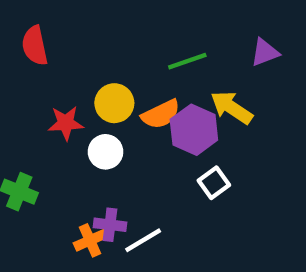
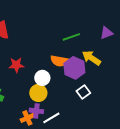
yellow circle: (114, 103) -> (38, 93), moved
orange semicircle: (161, 114) -> (59, 61), turned 36
white circle: (106, 152) -> (42, 78), moved

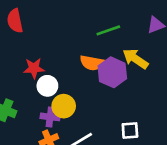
white circle: (42, 78) -> (47, 86), moved
white square: (83, 92) -> (130, 130), moved, turned 32
purple cross: (36, 111) -> (50, 117), moved

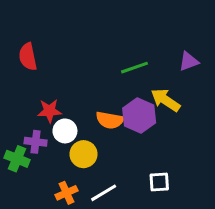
orange semicircle: (92, 63) -> (110, 120), moved
purple cross: (50, 117) -> (36, 142), moved

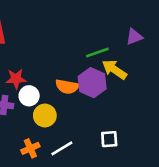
green line: (135, 68) -> (97, 52), moved

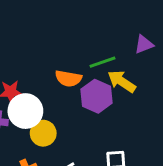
orange semicircle: (67, 87) -> (68, 78), moved
white circle: (29, 96) -> (25, 111), size x1.5

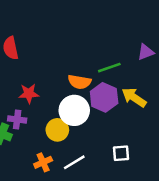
yellow arrow: (122, 81) -> (134, 97), moved
white circle: (25, 111) -> (74, 110), moved

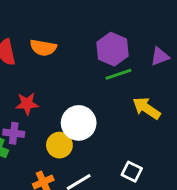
orange semicircle: (79, 82) -> (43, 48), moved
purple hexagon: (104, 97) -> (113, 49), moved
white square: (121, 153) -> (132, 172), turned 30

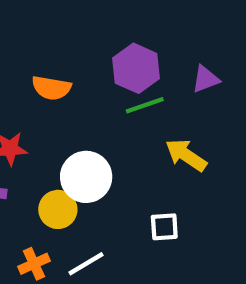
orange semicircle: (43, 48) -> (51, 88), moved
white square: (132, 172) -> (164, 227), moved, turned -30

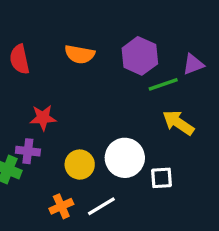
orange semicircle: (51, 88) -> (80, 54), moved
green line: (145, 105) -> (163, 84), moved
white circle: (86, 177) -> (125, 158), moved

